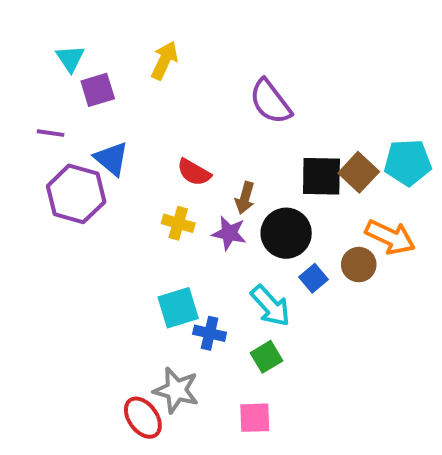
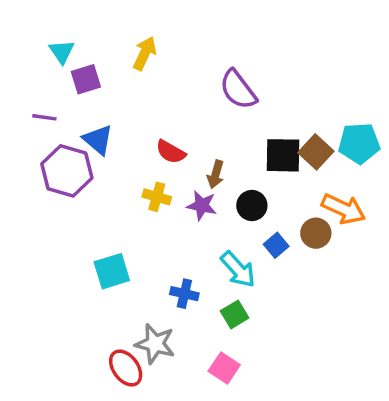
black circle: (286, 233) -> (252, 205), size x0.7
cyan square: (178, 308) -> (112, 271), moved
pink square: (255, 418) -> (224, 368), turned 36

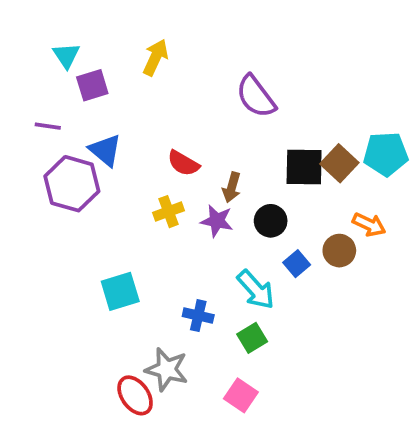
yellow cross: (157, 197) -> (168, 212), turned -36
orange arrow: (344, 209) -> (369, 225), size x0.7

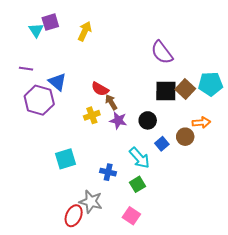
purple square: (92, 85) -> (50, 22), moved
purple semicircle: (256, 96) -> (162, 52), moved
brown arrow: (232, 187) -> (111, 102), moved, turned 133
orange arrow: (369, 225) -> (201, 122), turned -30
red ellipse: (135, 395) -> (74, 216), turned 60

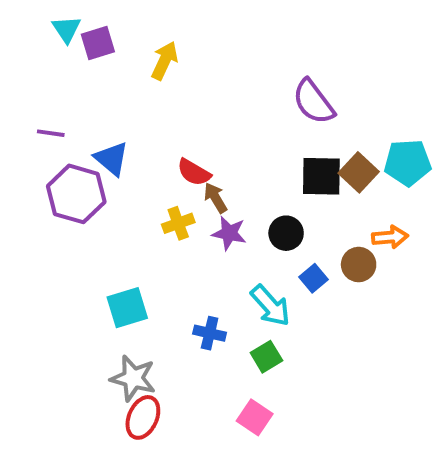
cyan triangle: (36, 30) -> (66, 29), moved
gray star: (91, 202) -> (133, 378), moved

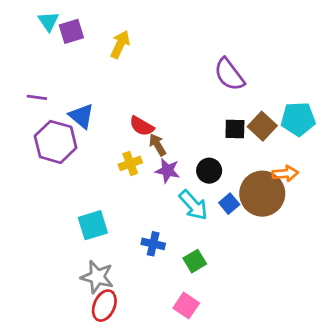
black square: (321, 176) -> (235, 129), size x0.7
brown circle: (359, 265) -> (262, 194), size x1.8
cyan arrow: (270, 306) -> (193, 205), moved

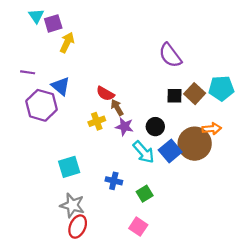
yellow arrow: (120, 44) -> (67, 43), moved
blue square: (229, 204) -> (170, 151), size x1.5

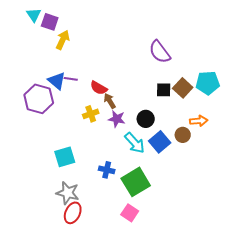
purple square: (53, 23) -> (50, 22), turned 36
purple line: (28, 72) -> (71, 79), moved
brown circle: (195, 144) -> (183, 135), size x0.5
green square: (145, 194) -> (136, 182), size x1.8

